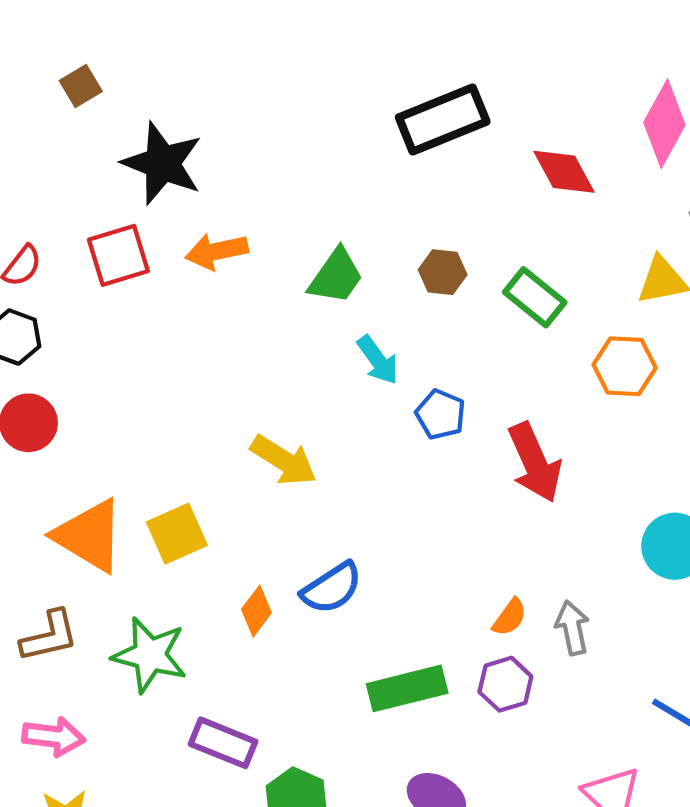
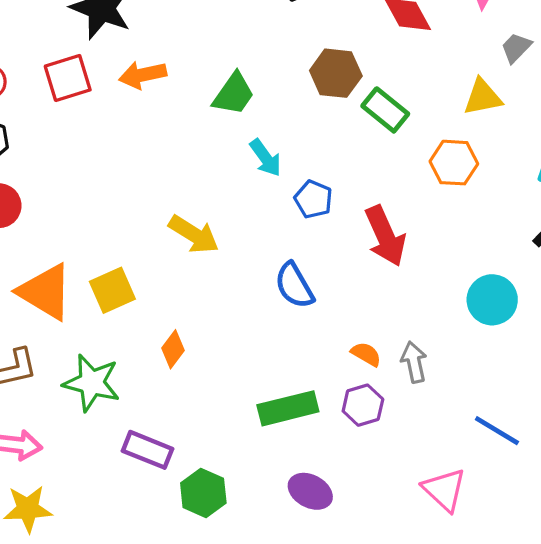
brown hexagon: (443, 272) -> (336, 73), moved, size x1.4
blue semicircle: (332, 588) -> (294, 285), moved, turned 93
orange semicircle: (510, 617) -> (366, 354), turned -96

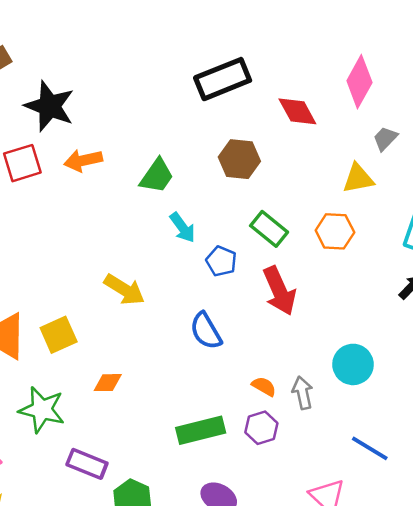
green rectangle: (385, 110) -> (269, 229), moved
cyan circle: (492, 300) -> (353, 364), moved
orange diamond: (173, 349) -> (108, 383), turned 52

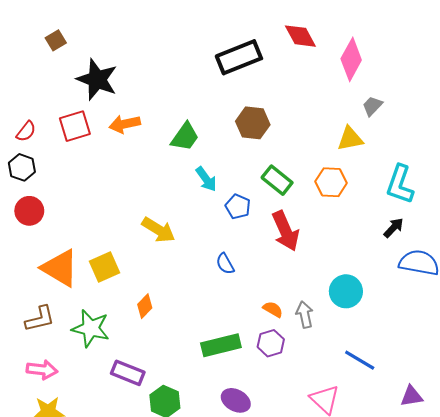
red diamond: (297, 111) -> (300, 36), moved
blue semicircle: (206, 331) -> (225, 264), size x0.7
orange diamond: (108, 383) -> (145, 306), turned -45

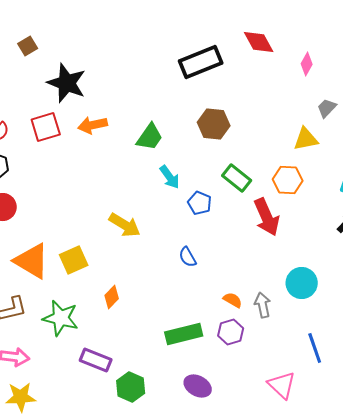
pink diamond: (351, 59) -> (307, 64), size x0.6
red arrow: (286, 231) -> (267, 217), moved
blue line: (360, 360) -> (315, 348), turned 40

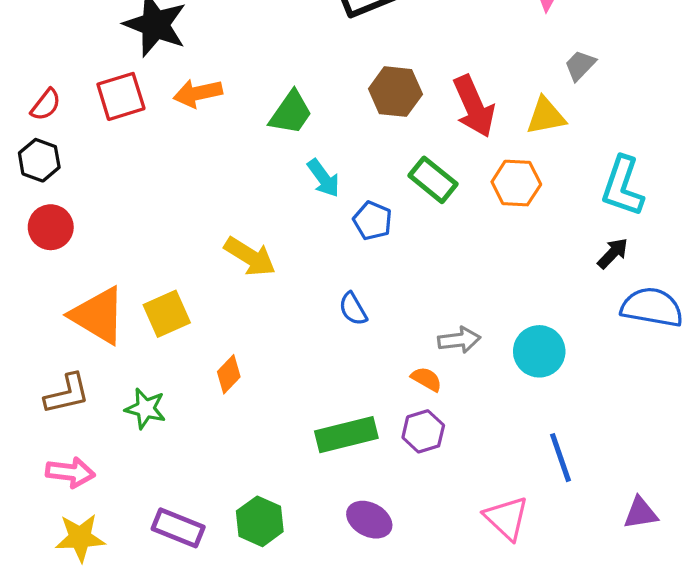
red arrow: (267, 217) -> (474, 106), moved
gray arrow: (263, 305) -> (459, 340), moved, turned 95
green star: (61, 318) -> (145, 409), size x0.7
purple rectangle: (96, 360) -> (178, 528), moved

